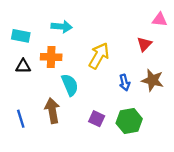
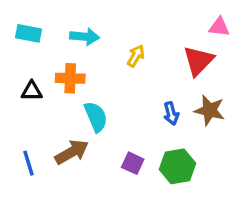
cyan rectangle: (21, 36) -> (29, 33), moved
red triangle: (144, 44) -> (198, 61), size x1.5
yellow arrow: (99, 56) -> (136, 56), moved, size x0.6
brown arrow: (52, 111) -> (72, 152), turned 70

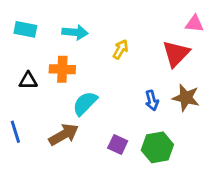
cyan semicircle: (96, 117) -> (85, 103), turned -112
blue line: (29, 163) -> (15, 132), moved

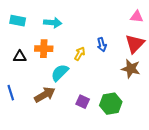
yellow arrow: (121, 49) -> (80, 54), moved
red triangle: (176, 54) -> (135, 44), moved
blue arrow: (152, 100) -> (102, 45), moved

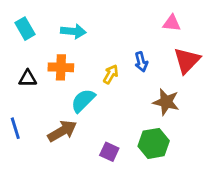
pink triangle: (137, 17) -> (172, 23), moved
cyan rectangle: (18, 21) -> (25, 29), turned 49
brown star: (131, 69) -> (166, 102), moved
purple square: (83, 102) -> (109, 152), moved

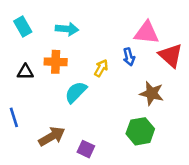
pink triangle: (172, 23) -> (147, 33), moved, size x1.5
red triangle: (187, 60) -> (171, 55), turned -32
brown arrow: (62, 131) -> (52, 136), moved
purple square: (109, 152) -> (86, 149), moved

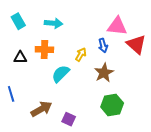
brown star: (152, 93) -> (104, 73), moved, turned 30

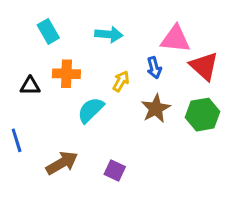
cyan rectangle: (18, 21) -> (48, 31), moved
cyan arrow: (54, 23) -> (109, 34), moved
green hexagon: (112, 105) -> (203, 115), moved
purple square: (69, 119) -> (115, 171), moved

